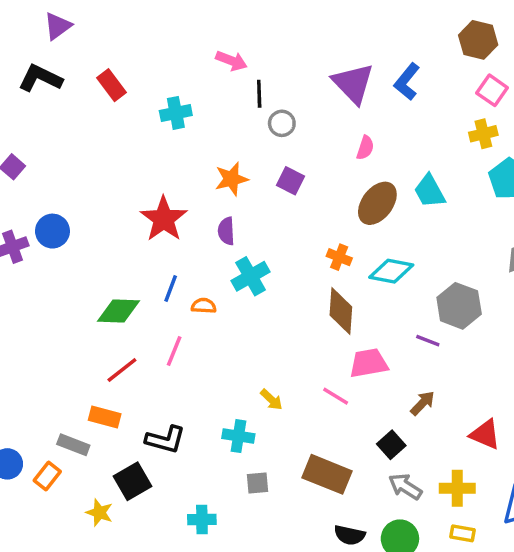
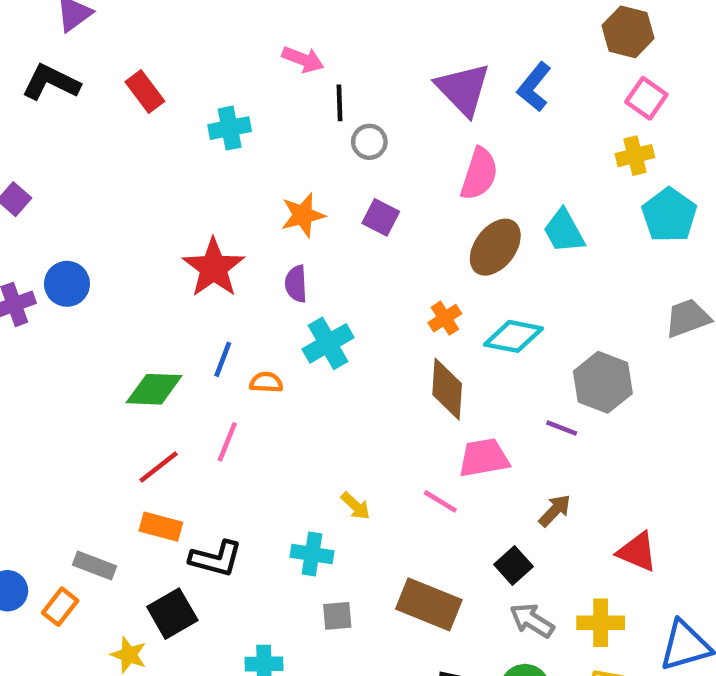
pink semicircle: (365, 148) -> (479, 174), size x1.6
orange cross: (339, 257) -> (445, 318), turned 35
orange rectangle: (105, 417) -> (161, 527), moved

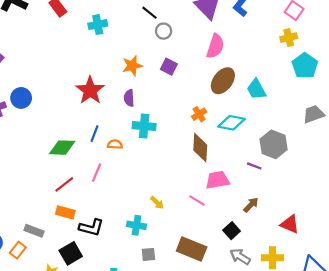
black line: (340, 103) -> (150, 13), turned -49
cyan trapezoid: (564, 231) -> (256, 89), moved
cyan cross: (328, 343) -> (144, 126), turned 35

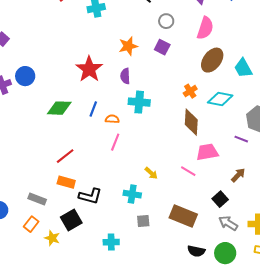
gray circle: (164, 31) -> (166, 21), moved
green diamond: (62, 148) -> (59, 108), moved
pink line: (97, 172) -> (115, 142), moved
orange rectangle: (18, 250) -> (31, 224), moved

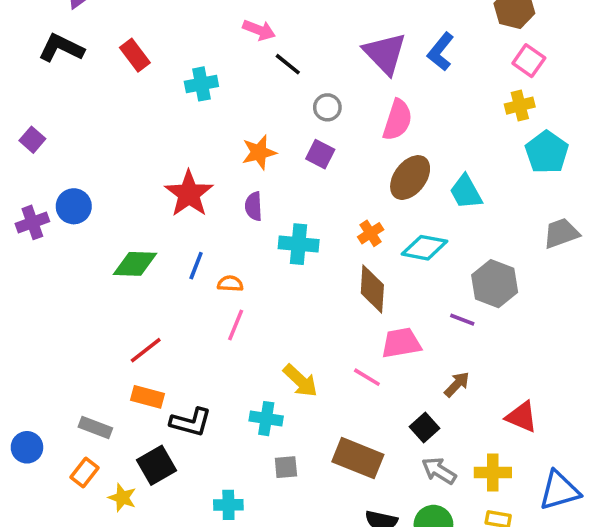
cyan cross: (139, 102) -> (299, 244), moved
yellow arrow: (151, 173) -> (300, 381), size x1.5

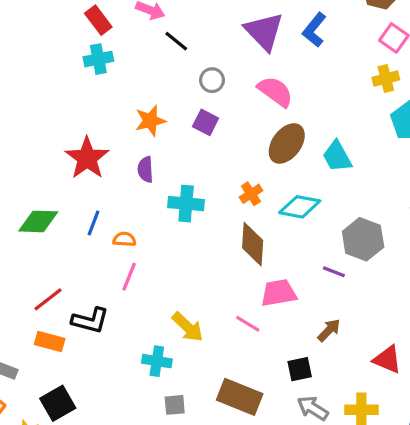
red rectangle: (135, 55) -> (98, 20), moved
pink semicircle: (398, 120) -> (275, 92), turned -72
black L-shape: (191, 422) -> (90, 320), moved
black square: (424, 428) -> (300, 369), turned 30

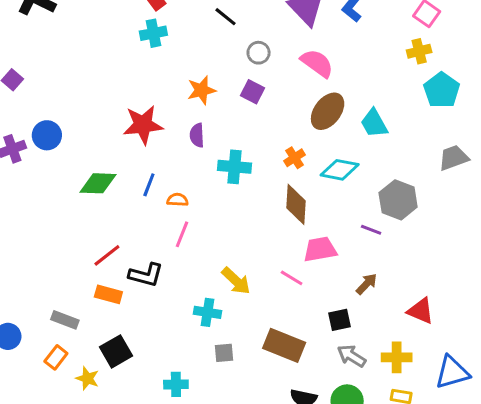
red star: (87, 158) -> (143, 125), turned 30

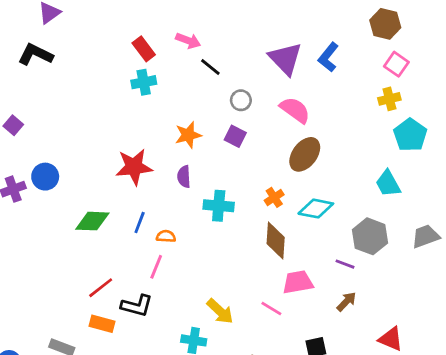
cyan trapezoid: (374, 123) -> (388, 184), moved
gray trapezoid: (454, 158) -> (425, 236), moved
pink line: (182, 234) -> (156, 267), moved
brown arrow: (367, 284) -> (346, 302), moved

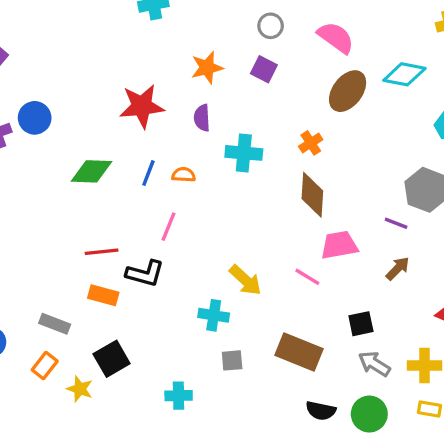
cyan diamond: (316, 209) -> (404, 74), moved
orange semicircle: (166, 236) -> (184, 175), moved
red line: (101, 288) -> (102, 252), turned 32

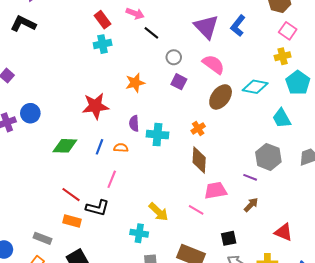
purple square: (264, 69) -> (179, 82), moved
purple semicircle: (202, 118) -> (134, 123), moved
red line: (102, 252) -> (71, 195), turned 42

